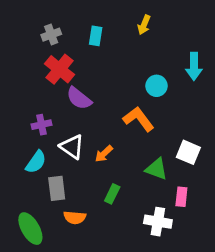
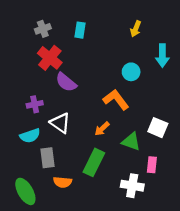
yellow arrow: (144, 25) -> (136, 29), moved
orange arrow: (104, 154) -> (102, 129), moved
cyan semicircle: (36, 162) -> (30, 136), turned 36
green rectangle: (112, 194) -> (94, 162), size x1.6

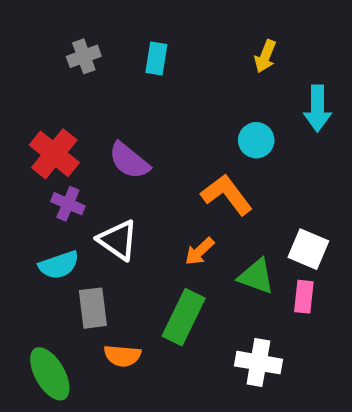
red cross: (50, 58) -> (54, 154), moved
purple cross: (35, 104) -> (68, 204), turned 35
pink rectangle: (152, 165) -> (304, 297), moved

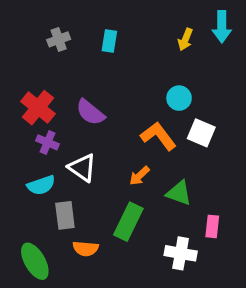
cyan arrow: (317, 108) -> (222, 27), moved
white square: (308, 249) -> (201, 133), moved
pink rectangle: (304, 297) -> (212, 226), moved

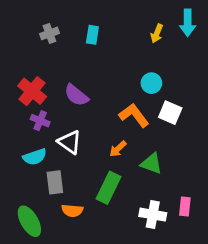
pink rectangle: (212, 226) -> (185, 206), moved

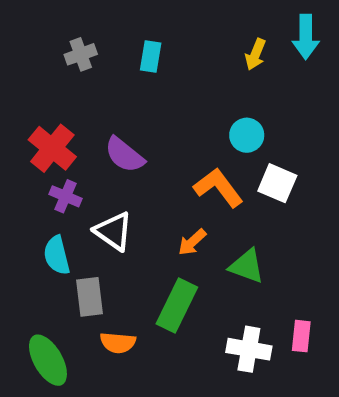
cyan semicircle: (35, 157) -> (57, 255), turned 95

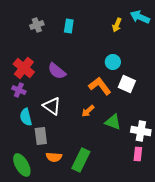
cyan arrow: (306, 37) -> (140, 17), turned 114
purple cross: (65, 196) -> (19, 90), moved
green rectangle: (177, 306) -> (81, 160), moved
white cross: (249, 349) -> (141, 131), moved

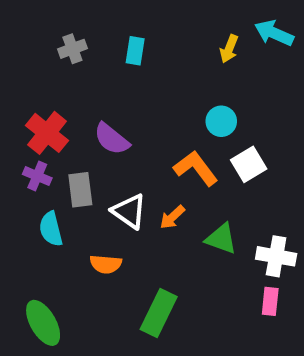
white square: (127, 84) -> (249, 164), turned 36
white triangle: (52, 106) -> (129, 211), moved
gray rectangle: (41, 136) -> (80, 190), moved
orange semicircle: (54, 157) -> (106, 264), moved

